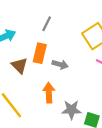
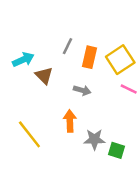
orange rectangle: (40, 53) -> (90, 57), moved
brown triangle: (19, 66) -> (44, 76), moved

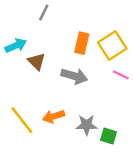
gray line: (67, 46) -> (44, 13), moved
gray arrow: (82, 90) -> (74, 76), size x1.5
orange arrow: (70, 121) -> (54, 116), moved, turned -105

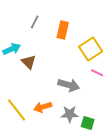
orange rectangle: (82, 43) -> (63, 30), moved
gray arrow: (74, 76) -> (69, 85), moved

